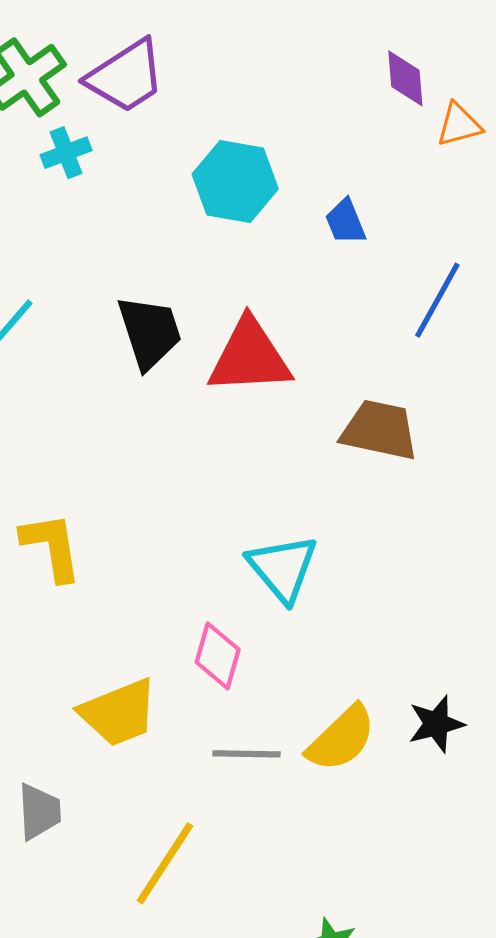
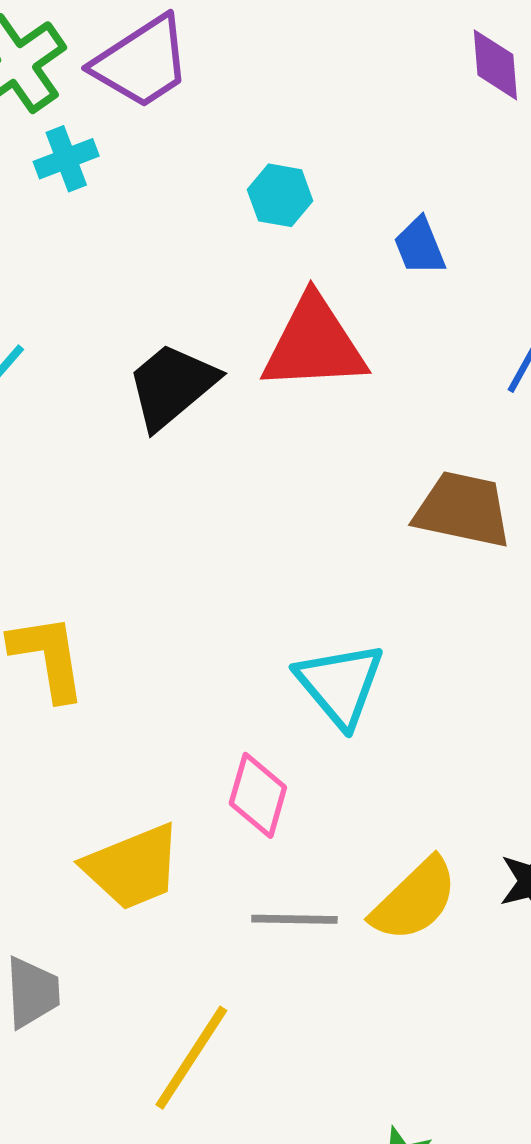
cyan hexagon: (235, 182) -> (280, 195), size x0.6
black trapezoid: (150, 332) -> (172, 386), turned -112
red triangle: (250, 357) -> (314, 344), moved

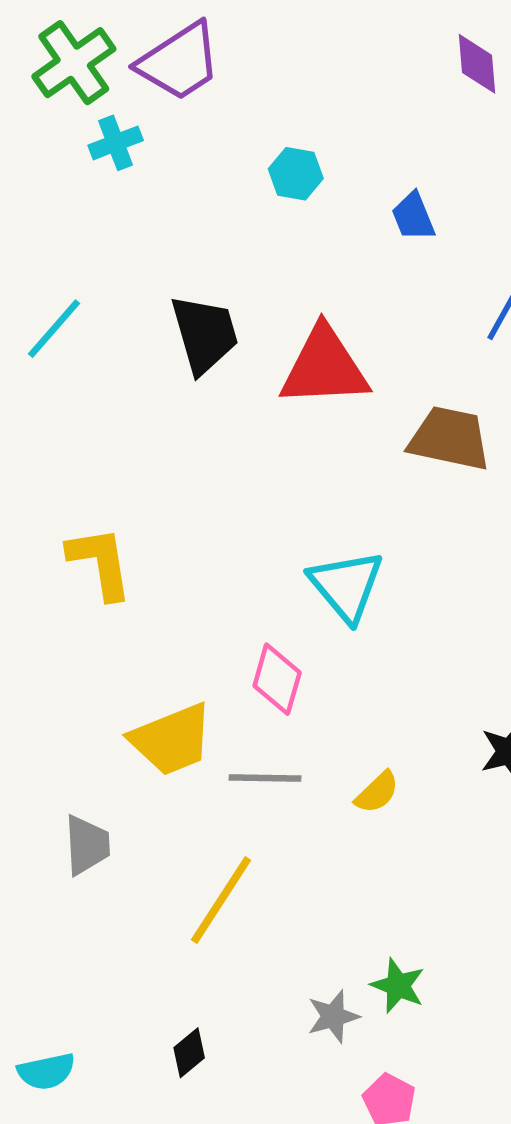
red triangle: (314, 344) -> (324, 367), moved
black trapezoid: (172, 386) -> (205, 334), turned 114
yellow semicircle: (414, 900) -> (377, 792), moved, size x0.6
gray line: (294, 919) -> (265, 778), moved

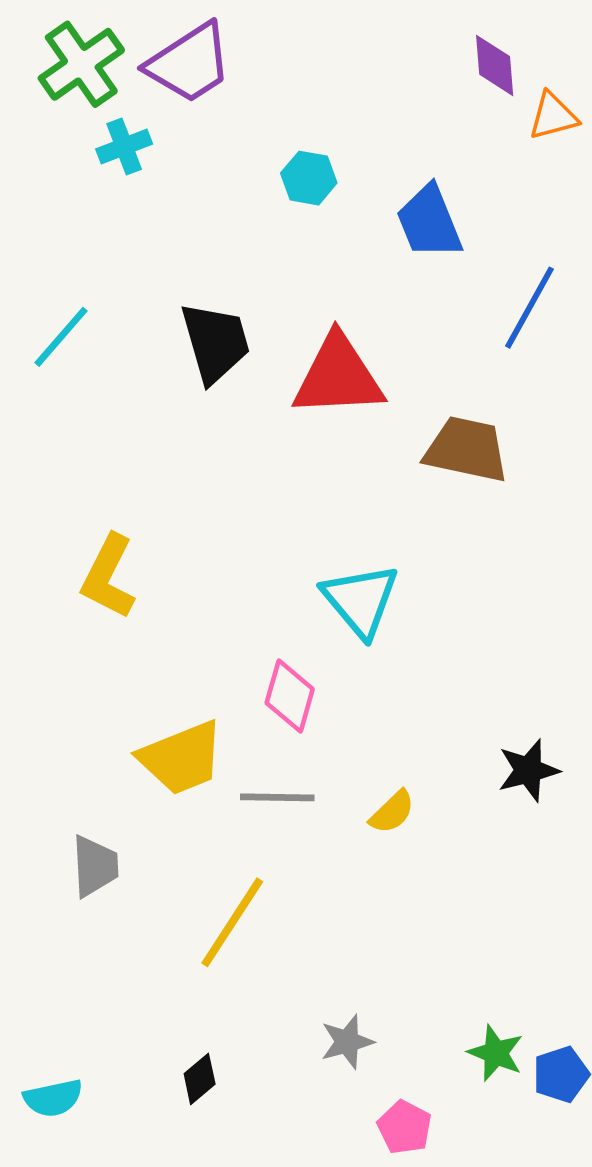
blue trapezoid: (413, 217) -> (429, 222), size x1.5
yellow L-shape: (100, 563) -> (108, 577), turned -144
green star: (398, 986) -> (496, 1053), moved

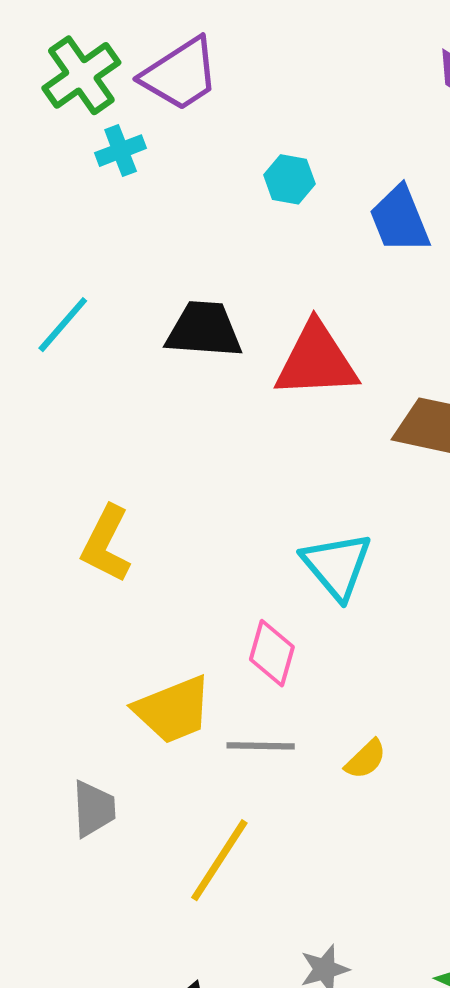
black trapezoid: (215, 342) -> (204, 330), turned -70

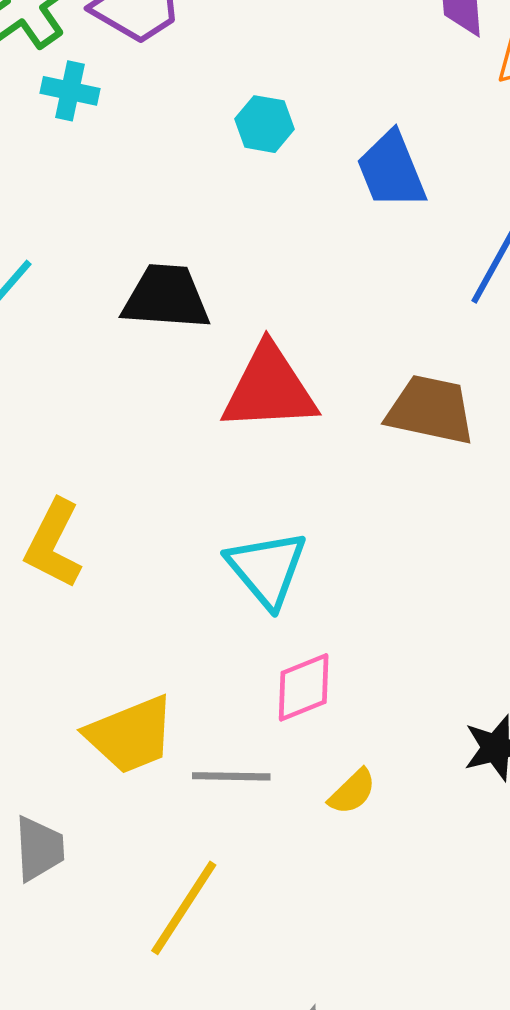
cyan cross: (121, 151) -> (70, 91), turned 33
red triangle: (316, 361) -> (269, 389), moved
cyan triangle: (337, 566) -> (267, 569), moved
pink diamond: (272, 653) -> (304, 687), moved, turned 52

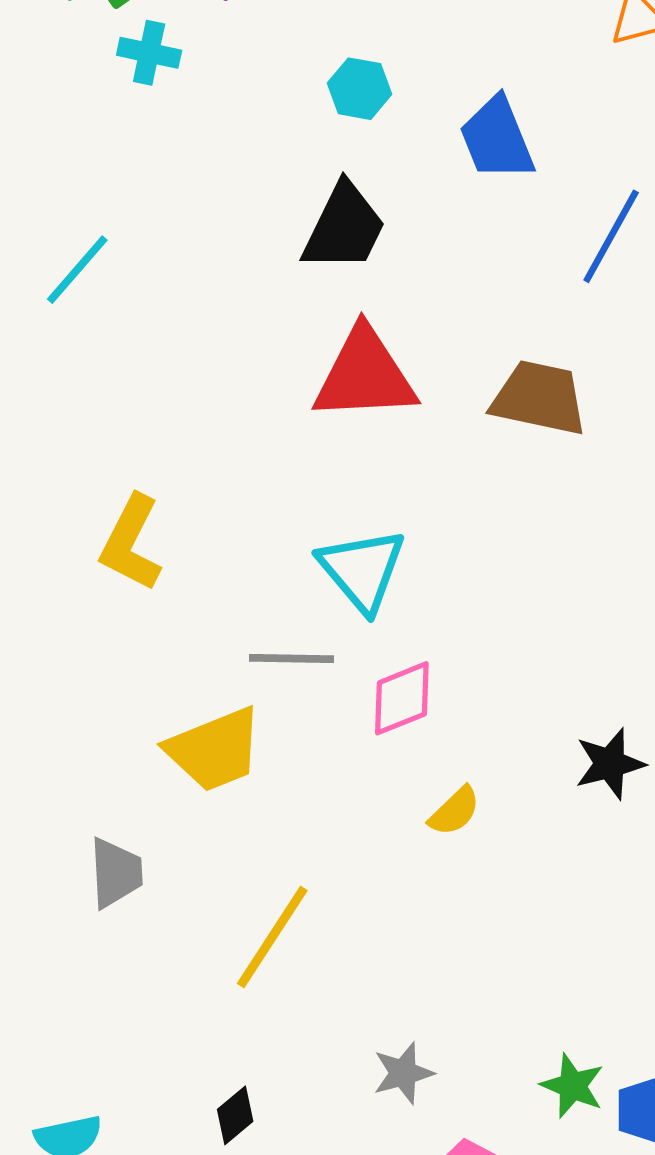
black trapezoid: (166, 297) -> (344, 227), moved, turned 112
gray line: (231, 776) -> (292, 659), moved

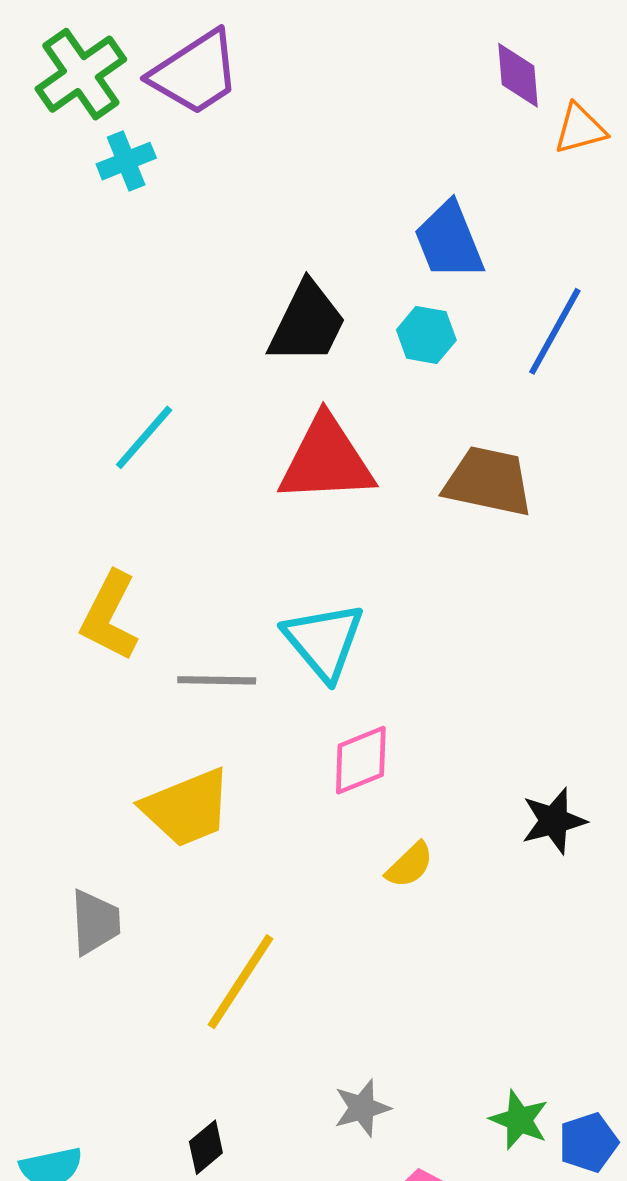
cyan cross: (149, 53) -> (126, 161), turned -34
cyan hexagon: (360, 89) -> (426, 335), moved
cyan line: (77, 270) -> (144, 437), moved
gray line: (292, 659) -> (217, 680), moved

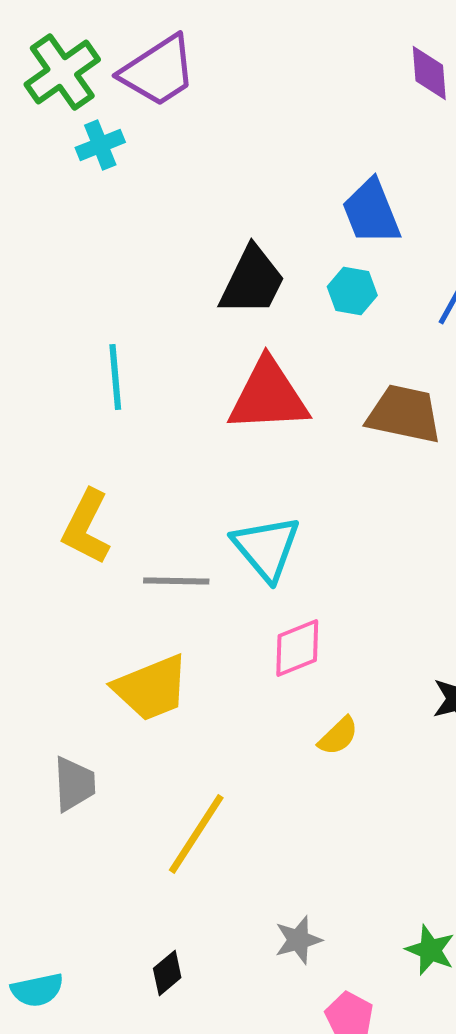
cyan line: (144, 437) -> (115, 377), turned -46

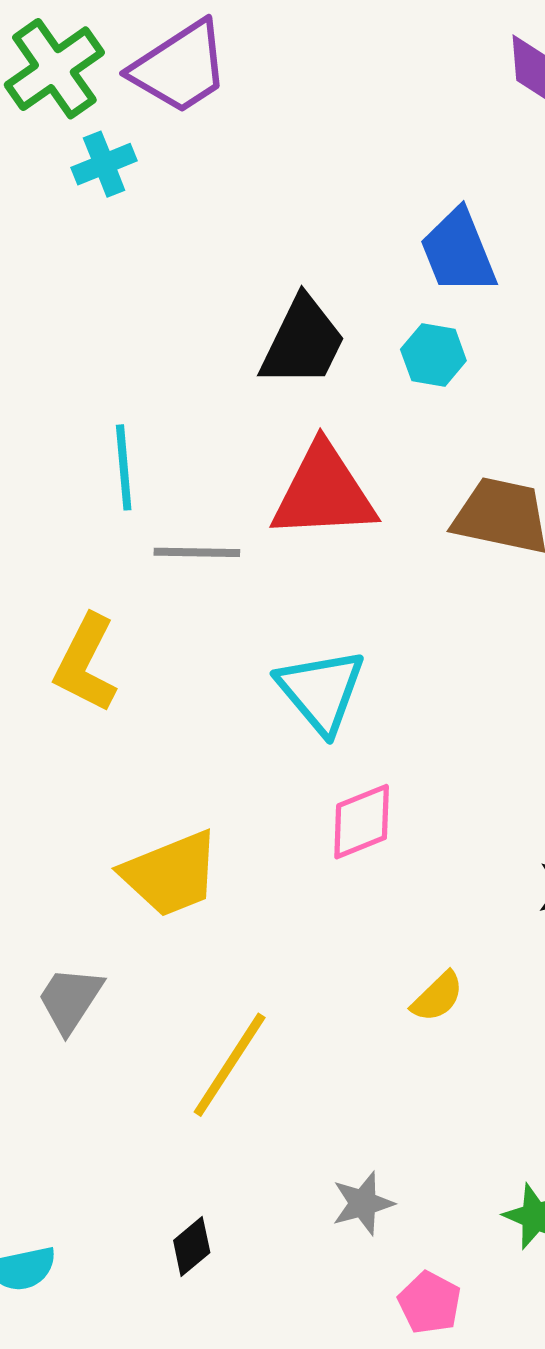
gray line: (176, 581) -> (197, 552), moved
yellow semicircle: (338, 736) -> (437, 997), moved
gray trapezoid: (74, 784) -> (70, 999), turned -144

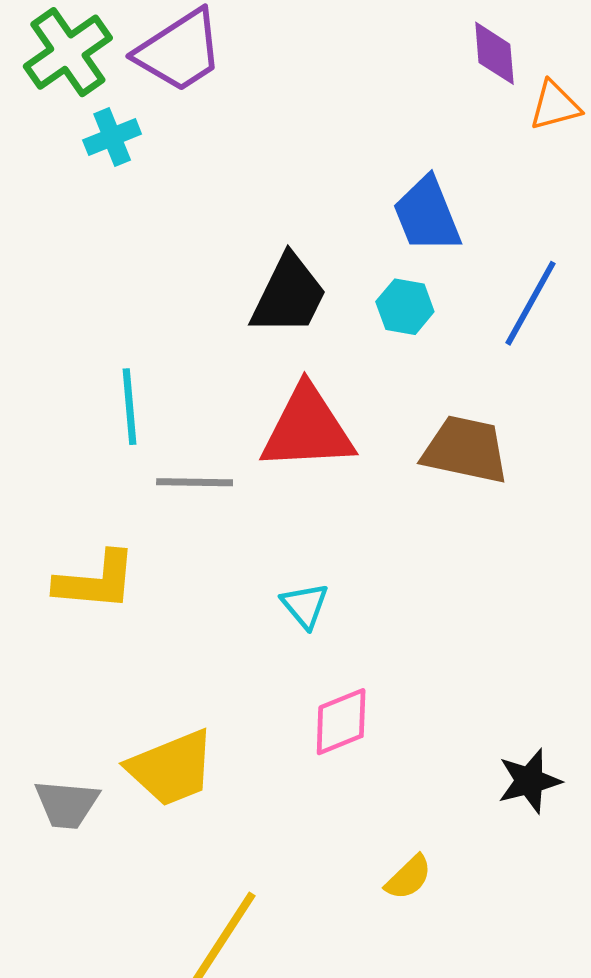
yellow L-shape: (86, 663) -> (96, 581), turned -112
cyan triangle: (321, 691) -> (305, 605), size x0.6
gray trapezoid: (70, 999) -> (67, 804), moved, turned -118

